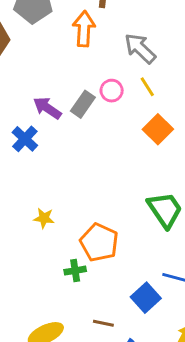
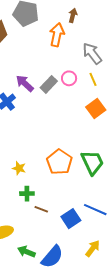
yellow star: (44, 218) -> (19, 168), moved
orange pentagon: (99, 242) -> (59, 162), moved
brown line: (103, 323) -> (41, 209), moved

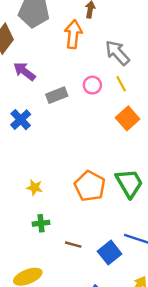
purple arrow: (25, 83) -> (24, 71), moved
gray rectangle: (49, 84) -> (57, 95), moved, turned 30
yellow star: (19, 168) -> (35, 187), moved
green cross: (27, 194) -> (41, 223), moved

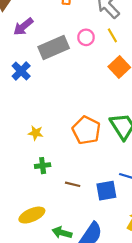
purple arrow: (24, 71) -> (23, 27), turned -75
gray rectangle: (57, 95) -> (54, 48), size x1.5
blue square: (110, 253) -> (106, 191), turned 30

